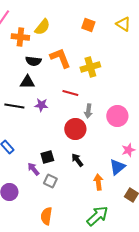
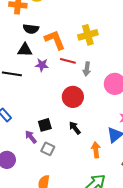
orange L-shape: (60, 58) -> (55, 40), moved
purple star: (41, 105) -> (42, 65), moved
gray arrow: (88, 111) -> (87, 69), moved

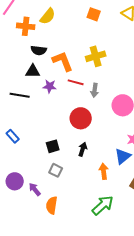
black arrow: (75, 128) -> (83, 149), turned 56
purple arrow: (31, 137) -> (35, 189), moved

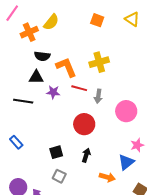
orange cross: (26, 26) -> (29, 32), turned -30
orange arrow: (104, 171) -> (107, 177), turned 112

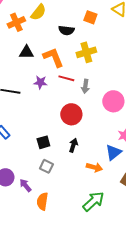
orange square: (97, 20) -> (90, 17), moved
black semicircle: (42, 56) -> (66, 30), moved
black triangle: (36, 77) -> (26, 52), moved

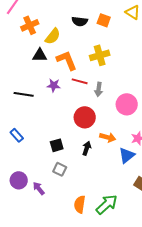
yellow semicircle: (38, 12) -> (53, 36), moved
black semicircle: (66, 30) -> (80, 21), moved
orange arrow: (94, 167) -> (108, 137), moved
orange semicircle: (42, 201) -> (80, 204), moved

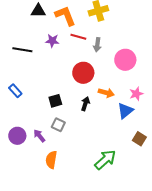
purple arrow: (39, 188) -> (39, 136), moved
orange semicircle: (80, 204) -> (51, 160), moved

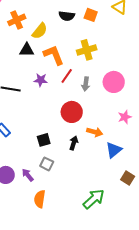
red line: (78, 37) -> (67, 76), turned -70
pink circle: (125, 60) -> (114, 82), moved
pink star: (136, 94) -> (125, 117), moved

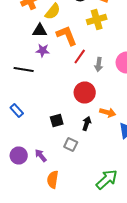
yellow cross: (87, 50) -> (97, 20), moved
purple star: (41, 80) -> (43, 50), moved
gray square: (47, 164) -> (71, 144), moved

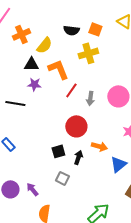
black square: (57, 120) -> (58, 151), moved

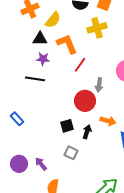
gray arrow: (90, 98) -> (99, 85), moved
black line: (15, 103) -> (35, 79), moved

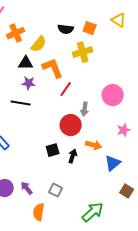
gray square: (71, 153) -> (56, 190), moved

